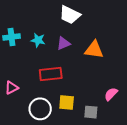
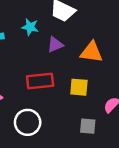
cyan star: (38, 40) -> (30, 27), moved
yellow square: (67, 103) -> (79, 87), moved

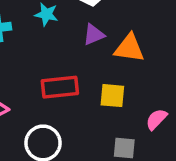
purple triangle: (55, 45) -> (94, 35), moved

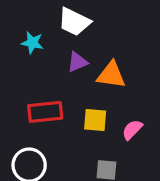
pink semicircle: (156, 119) -> (132, 130), moved

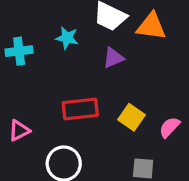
orange triangle: (111, 75) -> (151, 26), moved
yellow square: (95, 120) -> (132, 117), turned 30

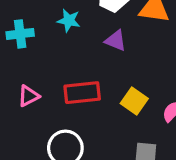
purple triangle: (113, 58) -> (116, 41), turned 45
pink triangle: (19, 130) -> (29, 96), moved

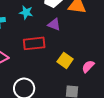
red rectangle: (82, 93) -> (34, 43), moved

